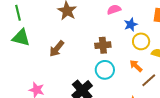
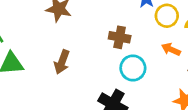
brown cross: (103, 45) -> (120, 37), turned 35

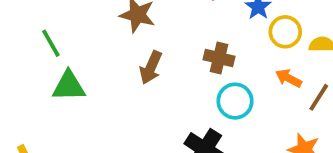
brown arrow: (62, 62) -> (151, 67), moved

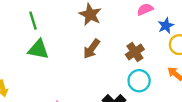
brown cross: (219, 58) -> (135, 52), turned 30

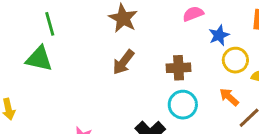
green triangle: (38, 49) -> (39, 59), moved
brown cross: (135, 52) -> (179, 68), turned 30

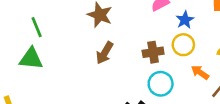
yellow circle: (235, 60) -> (183, 45), moved

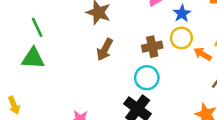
orange arrow: (200, 72) -> (203, 54), moved
cyan circle: (161, 84) -> (147, 78), moved

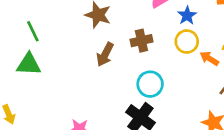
brown cross: (152, 47) -> (141, 41), moved

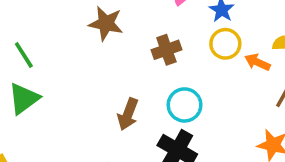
brown arrow: (105, 54) -> (128, 114), moved
green triangle: (29, 64) -> (24, 99), turned -32

